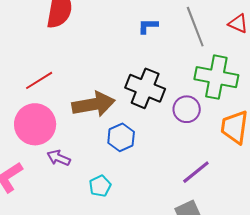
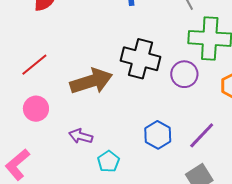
pink circle: (35, 124) -> (36, 109), size x0.6
blue hexagon: (121, 137) -> (158, 135), moved
purple arrow: (59, 158) -> (81, 136), moved

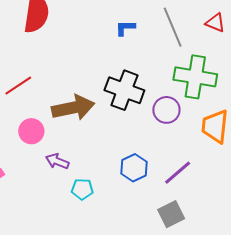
pink circle: (36, 109) -> (31, 131), moved
cyan pentagon: (108, 161) -> (82, 189), turned 30

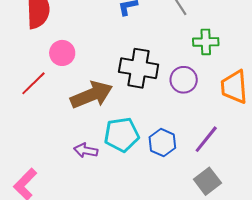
green cross: (195, 77) -> (206, 42), size x0.6
pink circle: (31, 131) -> (62, 53), moved
cyan pentagon: (82, 189) -> (122, 135), moved, size x1.6

